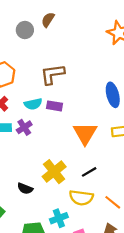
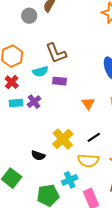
brown L-shape: (52, 74) -> (56, 53), turned -100
cyan semicircle: (33, 104) -> (40, 71), moved
orange triangle: (85, 133) -> (88, 103), size x0.6

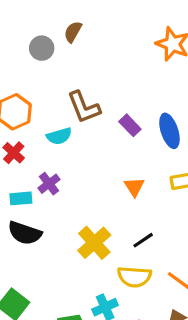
purple rectangle: (60, 81) -> (130, 125), moved, turned 40
cyan rectangle: (16, 103) -> (21, 198), moved
black semicircle: (38, 156) -> (25, 233), moved, size x1.5

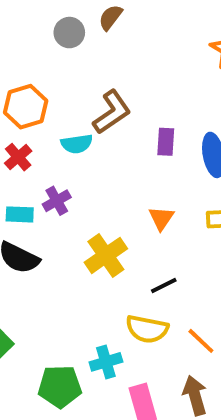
brown L-shape: (84, 107) -> (112, 112), turned -111
purple rectangle: (130, 125) -> (166, 142), turned 40
yellow cross: (94, 243) -> (106, 255), moved

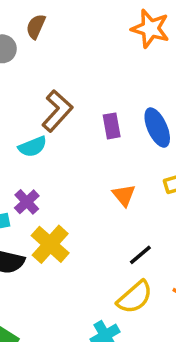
yellow cross: (106, 255) -> (50, 244), moved
yellow semicircle: (147, 329) -> (135, 297), turned -39

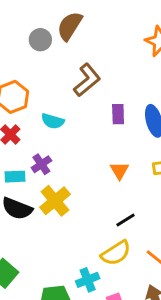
brown semicircle: (36, 27) -> (70, 26), size x1.5
brown L-shape: (57, 111) -> (87, 80), moved
cyan semicircle: (33, 147) -> (53, 121), turned 30

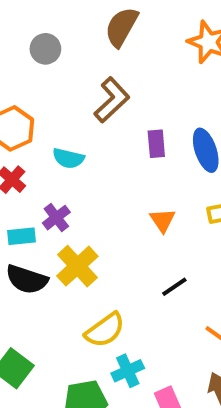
brown semicircle: (70, 26) -> (121, 27), moved
yellow semicircle: (116, 253) -> (105, 330), moved

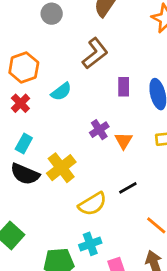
cyan semicircle: (68, 158) -> (61, 92), turned -55
purple cross: (56, 218) -> (99, 130), moved
cyan rectangle: (22, 236) -> (24, 144), turned -60
yellow semicircle: (105, 330) -> (92, 204), moved

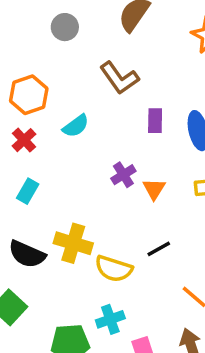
brown L-shape: (95, 53) -> (119, 78), turned 92
yellow cross: (61, 168) -> (73, 243), moved, turned -36
black semicircle: (25, 174) -> (27, 254), moved
yellow semicircle: (92, 204) -> (114, 269), turned 48

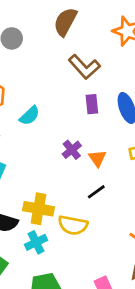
brown L-shape: (119, 78) -> (84, 67), moved
black line: (159, 249) -> (96, 192), moved
cyan cross: (110, 319) -> (36, 242), moved

